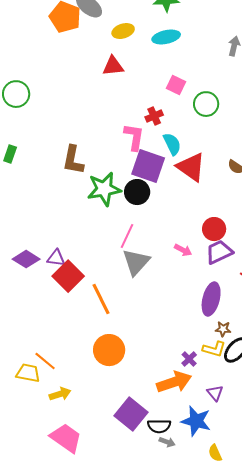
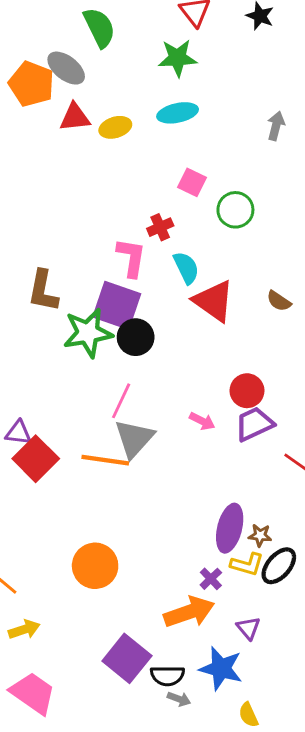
yellow ellipse: (123, 31) -> (115, 127), moved
red triangle: (113, 66) -> (75, 117), moved
purple square: (148, 166) -> (117, 305), moved
orange line: (101, 299) -> (105, 460), moved, turned -56
purple ellipse: (211, 299) -> (230, 528), moved

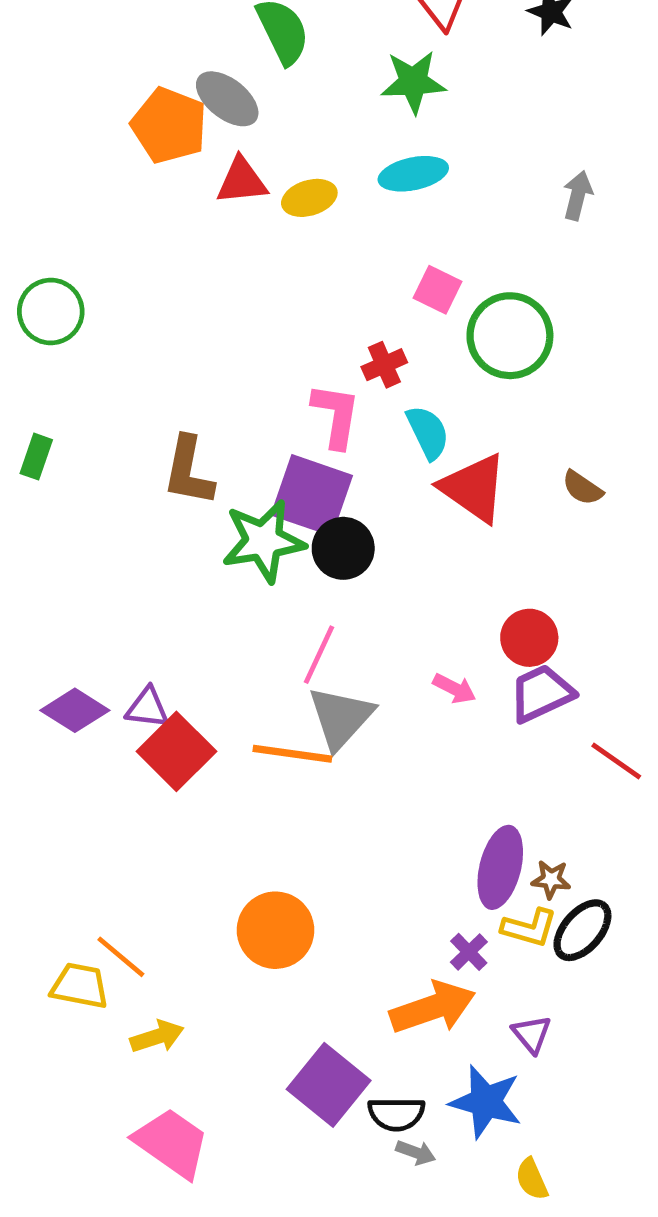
green circle: (235, 210) -> (510, 336), size x1.4

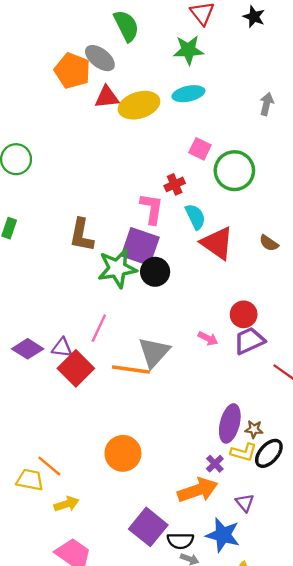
yellow ellipse: (309, 198) -> (139, 105), size x1.6
pink line: (319, 655) -> (99, 328), moved

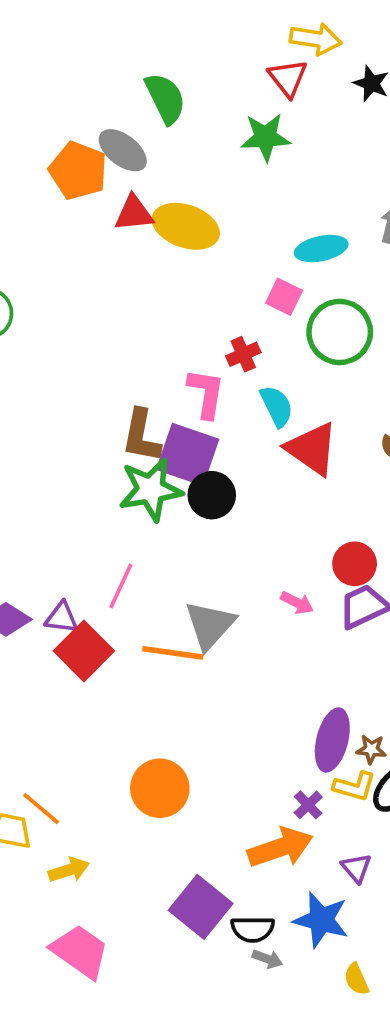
cyan ellipse: (188, 94) -> (321, 249), moved
yellow ellipse: (139, 105) -> (186, 226), turned 36
brown L-shape: (82, 235) -> (141, 436), moved

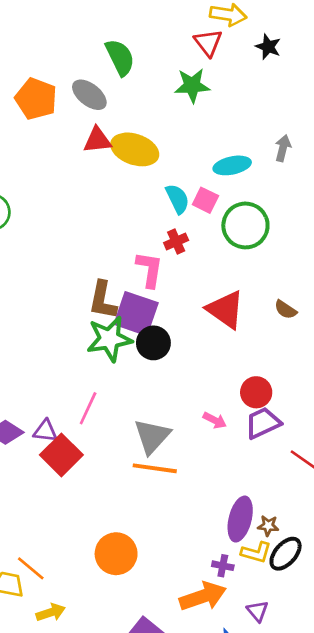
orange pentagon: (78, 171) -> (36, 99), moved
cyan semicircle: (277, 406) -> (177, 199), moved
orange line: (173, 653) -> (155, 468), moved
purple cross: (308, 805) -> (223, 566), turned -35

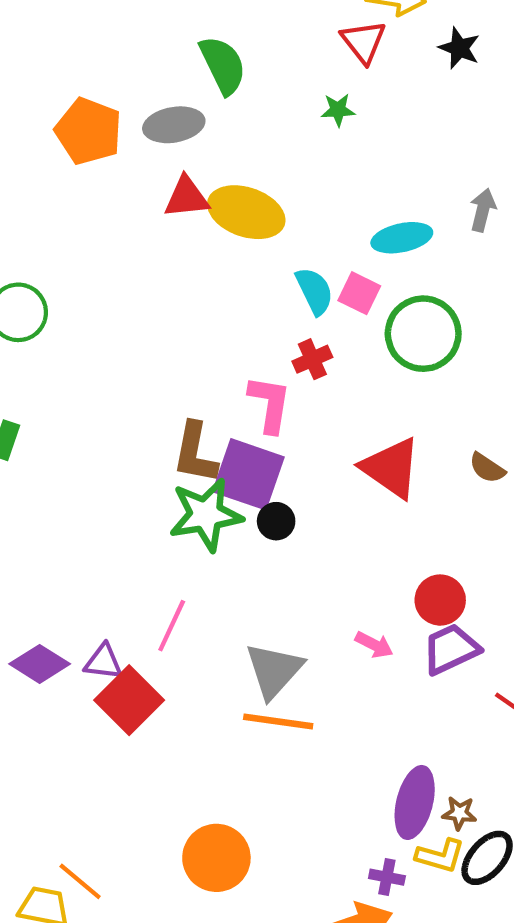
green star: (192, 85) -> (338, 110), size x0.6
gray ellipse: (89, 95) -> (174, 125), turned -48
black circle: (153, 343) -> (276, 521), size x0.7

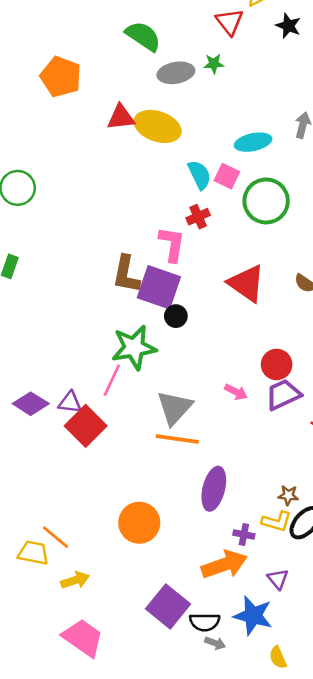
green semicircle: (223, 65) -> (143, 36), turned -30
gray ellipse: (174, 125) -> (176, 73), moved
green star: (206, 515) -> (134, 347), moved
purple ellipse: (415, 802) -> (214, 489), moved

